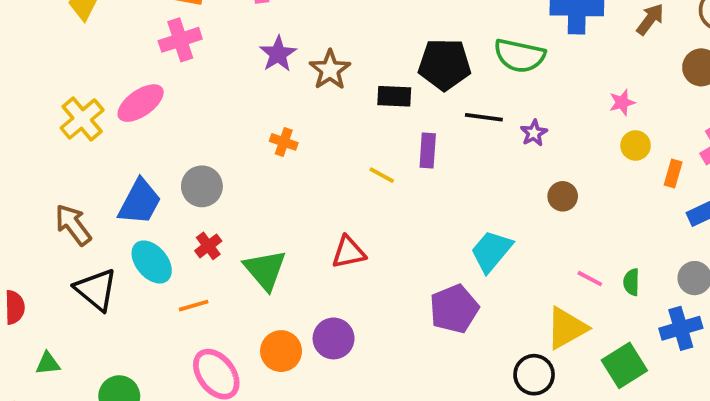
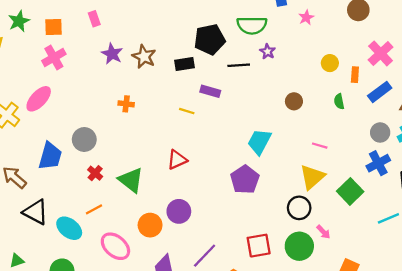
pink star: (622, 102) -> (306, 17), moved
purple star: (534, 133) -> (268, 52), moved
purple rectangle: (428, 151) -> (210, 91), turned -66
cyan ellipse: (152, 262) -> (69, 228), moved
green semicircle: (631, 282) -> (339, 101), moved

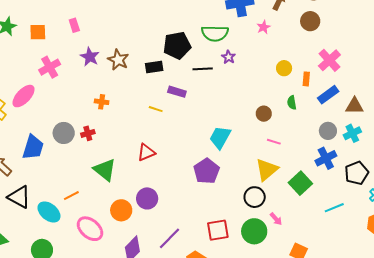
pink cross: (54, 57) -> (50, 67), moved
brown circle: (294, 101) -> (264, 114), moved
red cross: (95, 173) -> (88, 133), moved, turned 32

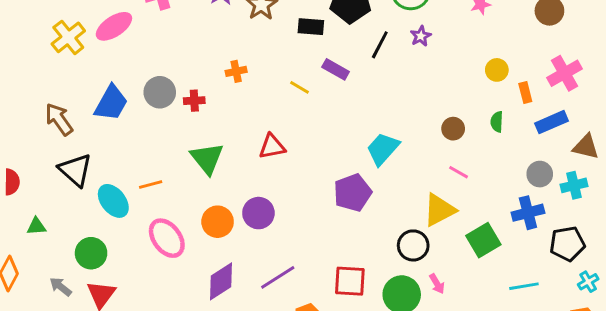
black line: (203, 69) -> (380, 45), turned -72
orange rectangle: (306, 79) -> (525, 92), turned -32
orange cross: (102, 102) -> (236, 71), moved, turned -32

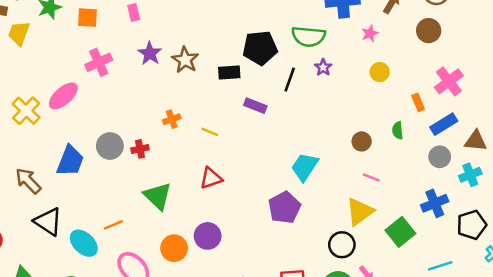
yellow circle: (497, 70) -> (380, 72), moved
yellow line: (299, 87) -> (210, 132), moved
gray circle: (540, 174) -> (440, 157), moved

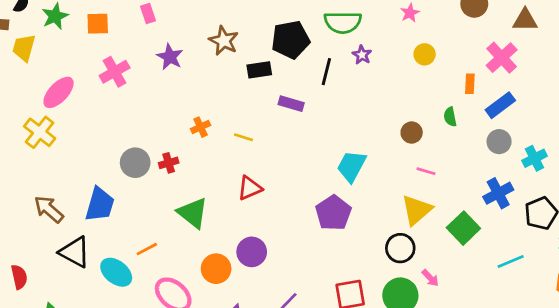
brown star: (185, 60) -> (224, 41), moved
pink ellipse: (63, 96) -> (59, 92), moved
orange rectangle: (418, 102) -> (470, 84), turned 30
brown triangle: (476, 141) -> (525, 20), moved
blue trapezoid: (70, 161) -> (100, 205), moved

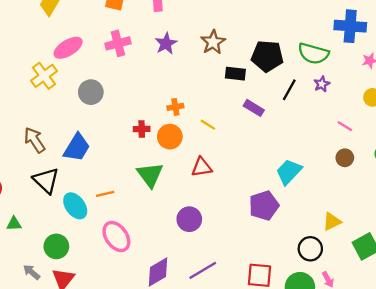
gray circle: (135, 163) -> (91, 92), moved
pink line: (426, 171) -> (345, 126), moved
yellow triangle: (417, 210) -> (332, 221), size x0.7
orange circle: (216, 269) -> (170, 137), moved

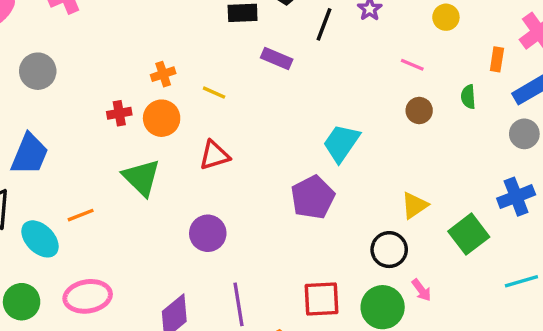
pink ellipse: (116, 237) -> (88, 296), moved, turned -56
purple line: (203, 270) -> (239, 304), turned -60

